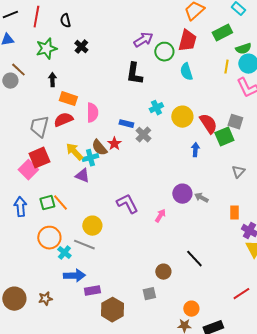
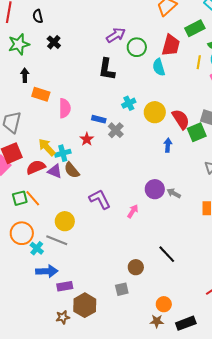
red trapezoid: (187, 41) -> (171, 45), moved
red semicircle: (63, 120) -> (36, 167), moved
brown semicircle: (99, 148) -> (72, 170), moved
brown star: (45, 299) -> (63, 317), moved

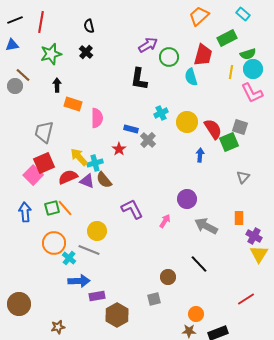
black semicircle: (38, 16) -> (89, 26), moved
gray arrow: (174, 193) -> (206, 226), moved, size x1.6
brown star: (63, 317) -> (58, 327), moved

